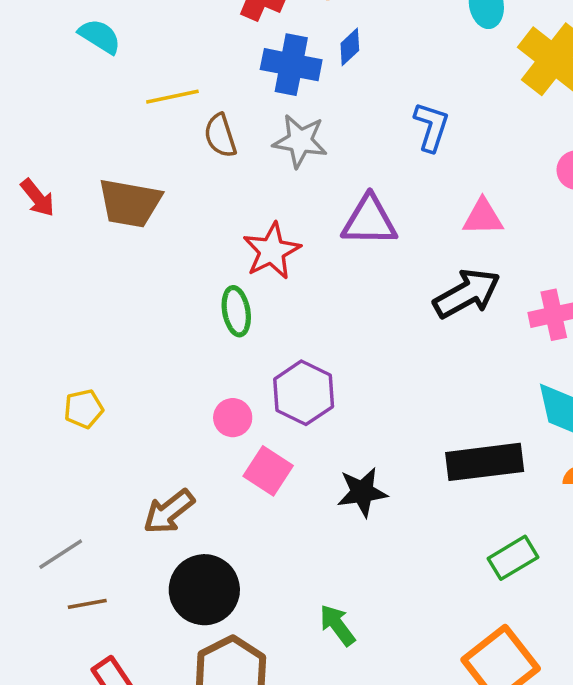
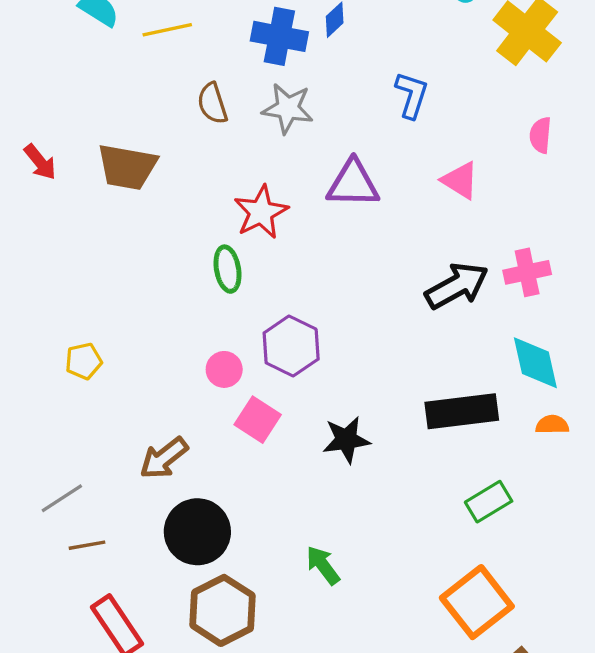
yellow line: (172, 97) -> (167, 30), moved
pink triangle: (483, 217) -> (460, 180), turned 33
black arrow: (467, 293) -> (457, 286), moved

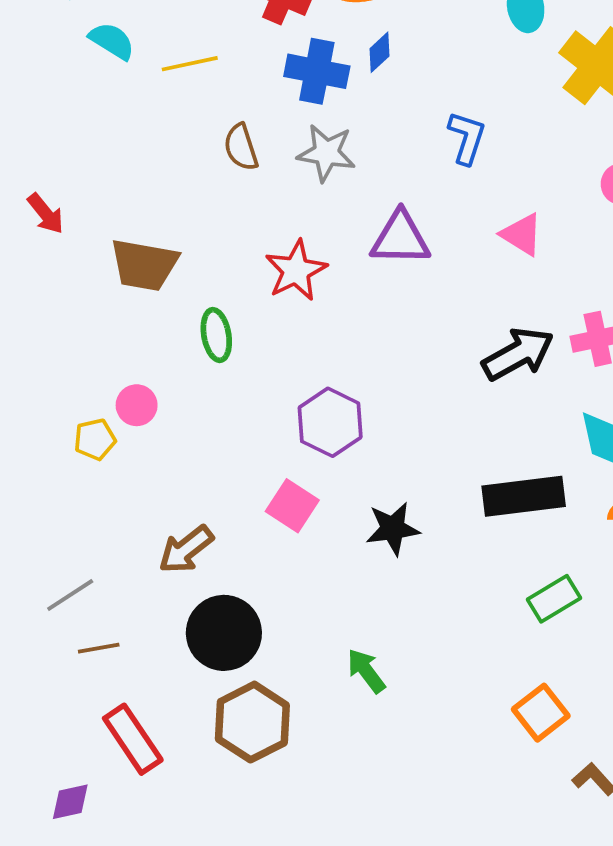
brown trapezoid: (127, 167) -> (144, 265), moved
green ellipse: (227, 269) -> (216, 335), moved
pink circle: (224, 369) -> (137, 405), moved
orange square: (477, 602) -> (541, 713), size x0.7

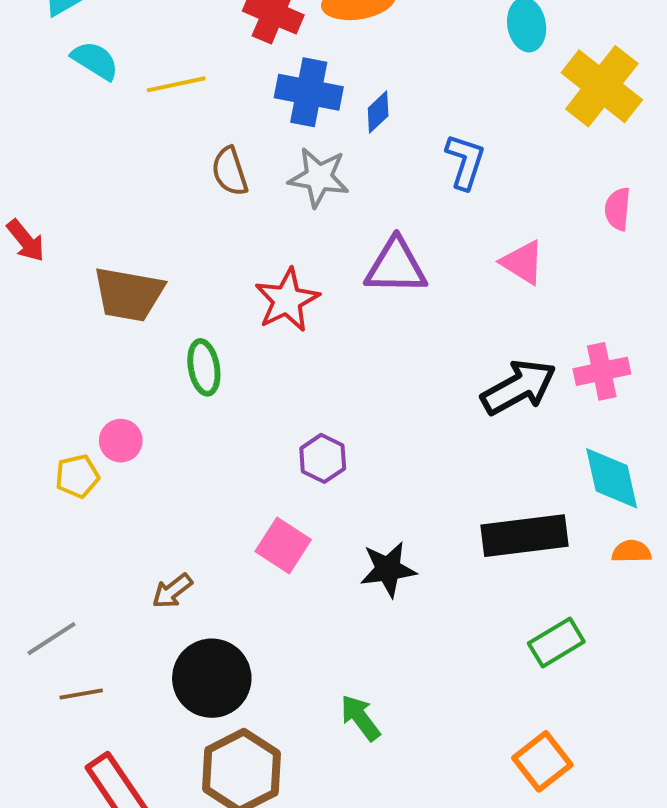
blue diamond: (379, 52) -> (378, 112), moved
purple hexagon: (330, 422) -> (323, 458), size x0.7
brown arrow: (186, 549) -> (172, 591), size x0.7

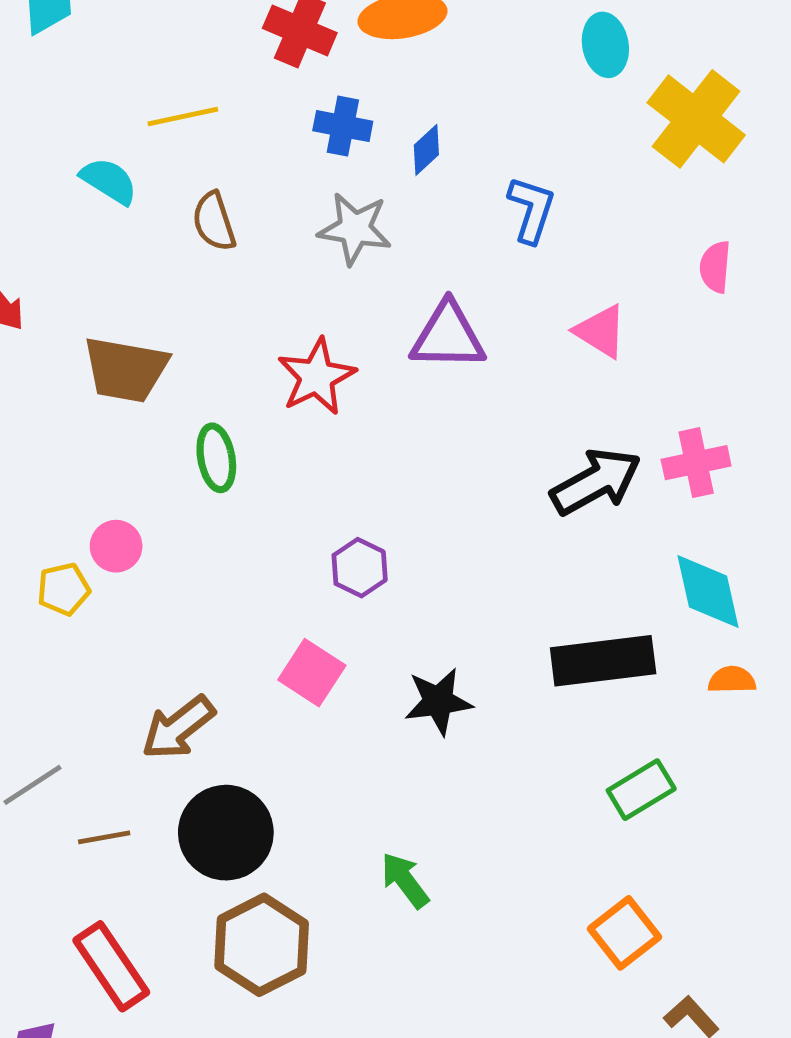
cyan semicircle: (95, 61) -> (109, 181), moved
blue cross: (309, 92) -> (343, 126), size x0.7
brown semicircle: (230, 171) -> (214, 222), moved
brown arrow: (172, 591) -> (178, 728), size x1.5
brown line: (81, 694) -> (104, 837), moved

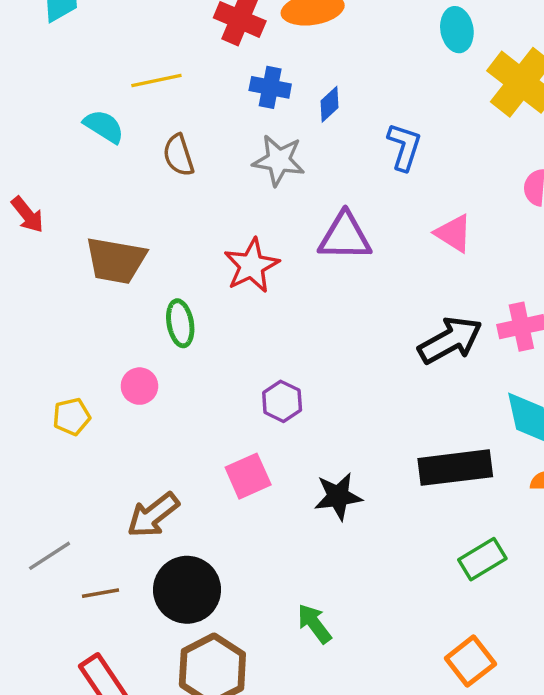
pink circle: (116, 546) -> (139, 386), moved
pink square: (312, 673) -> (248, 476), turned 33

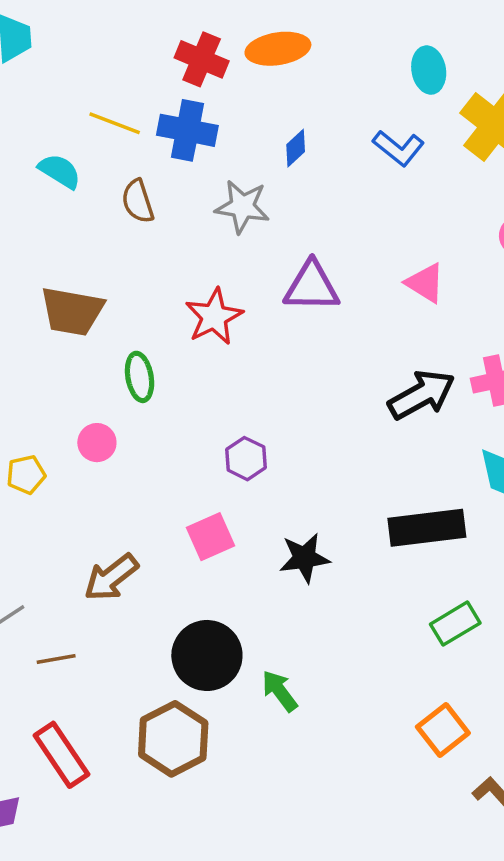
yellow line: (156, 81) -> (115, 123), turned 33
blue cross: (270, 87) -> (187, 130), moved, size x1.4
blue L-shape: (404, 147) -> (399, 148), moved, turned 111
black circle: (187, 590) -> (207, 655), moved

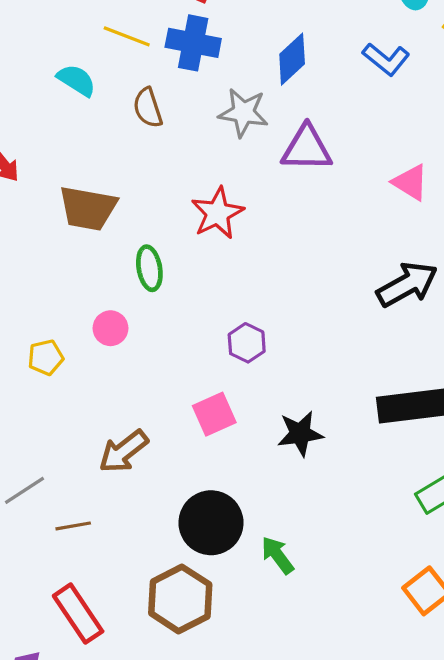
blue diamond: (296, 148) -> (292, 59), size x1.5
purple triangle: (312, 286) -> (307, 148), moved

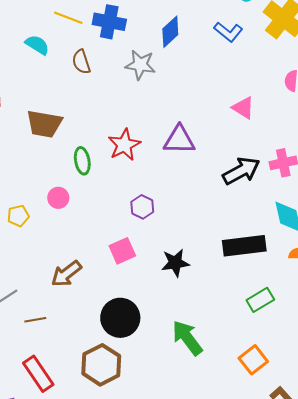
purple triangle: (307, 148) -> (179, 140), moved
red star: (217, 213) -> (124, 145), moved
green arrow: (277, 555) -> (187, 338), moved, size x1.5

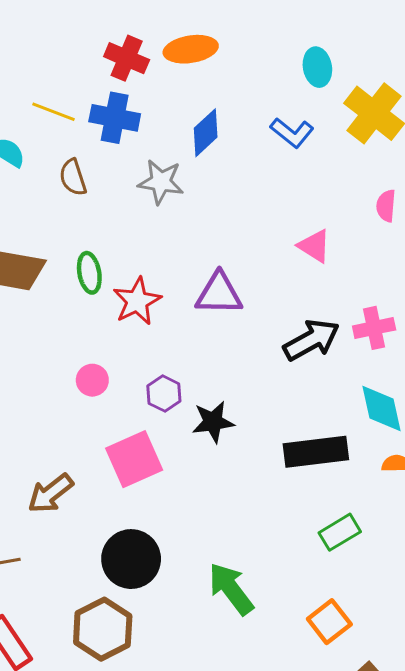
green ellipse: (82, 161) -> (89, 273), moved
pink circle: (58, 198) -> (92, 380), moved
pink square: (122, 251) -> (134, 459), size x1.4
black star: (175, 263) -> (213, 422), moved

